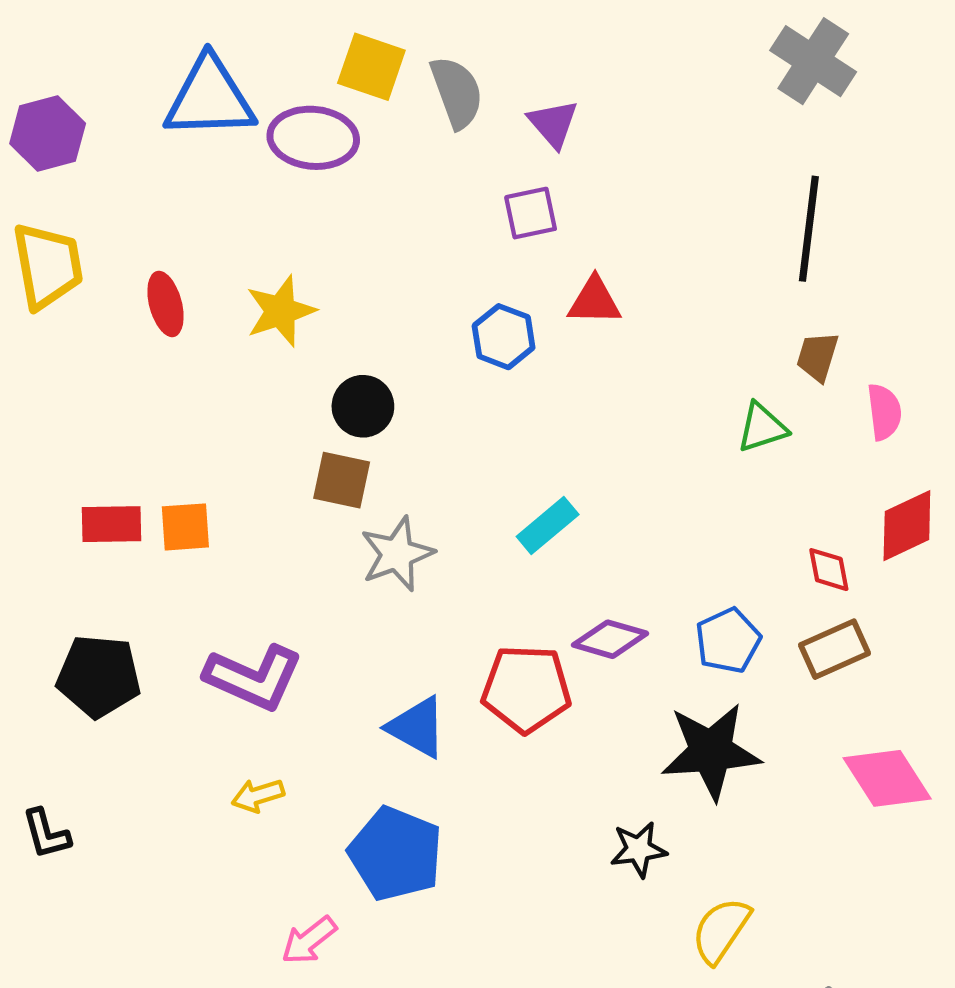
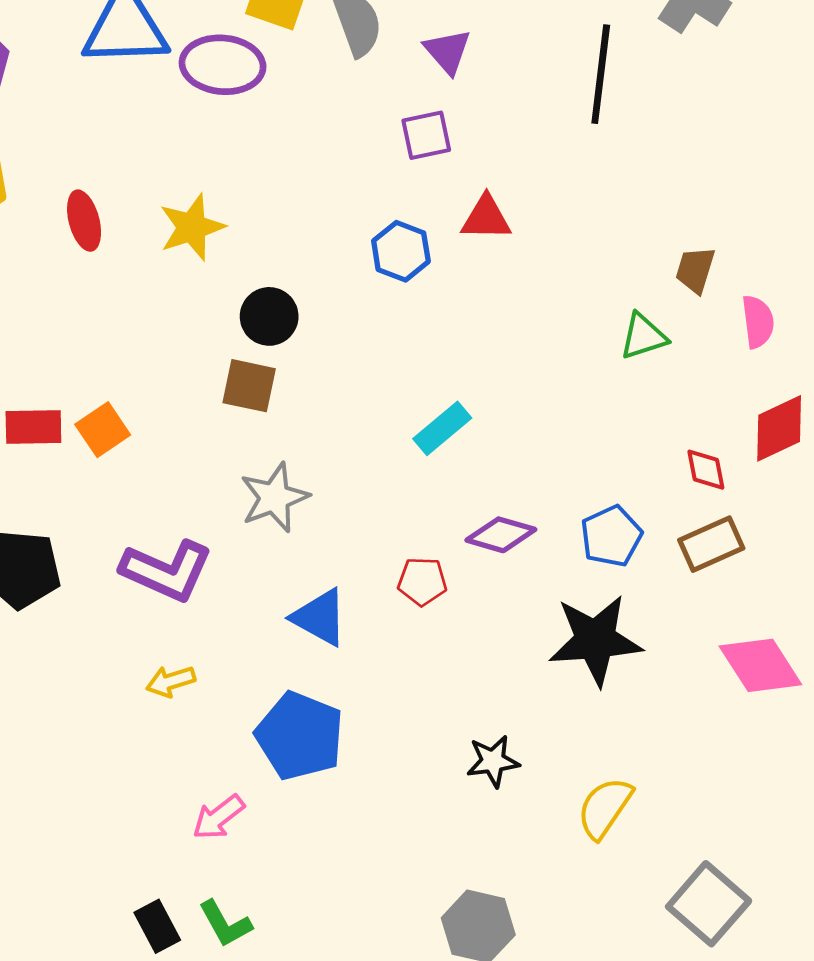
black line: (809, 229) -> (601, 74), moved
orange square: (185, 527) -> (103, 430), turned -30
gray star: (397, 554) -> (274, 498), moved
red pentagon: (526, 689) -> (422, 581), size x0.6
black star: (639, 849) -> (493, 761), moved

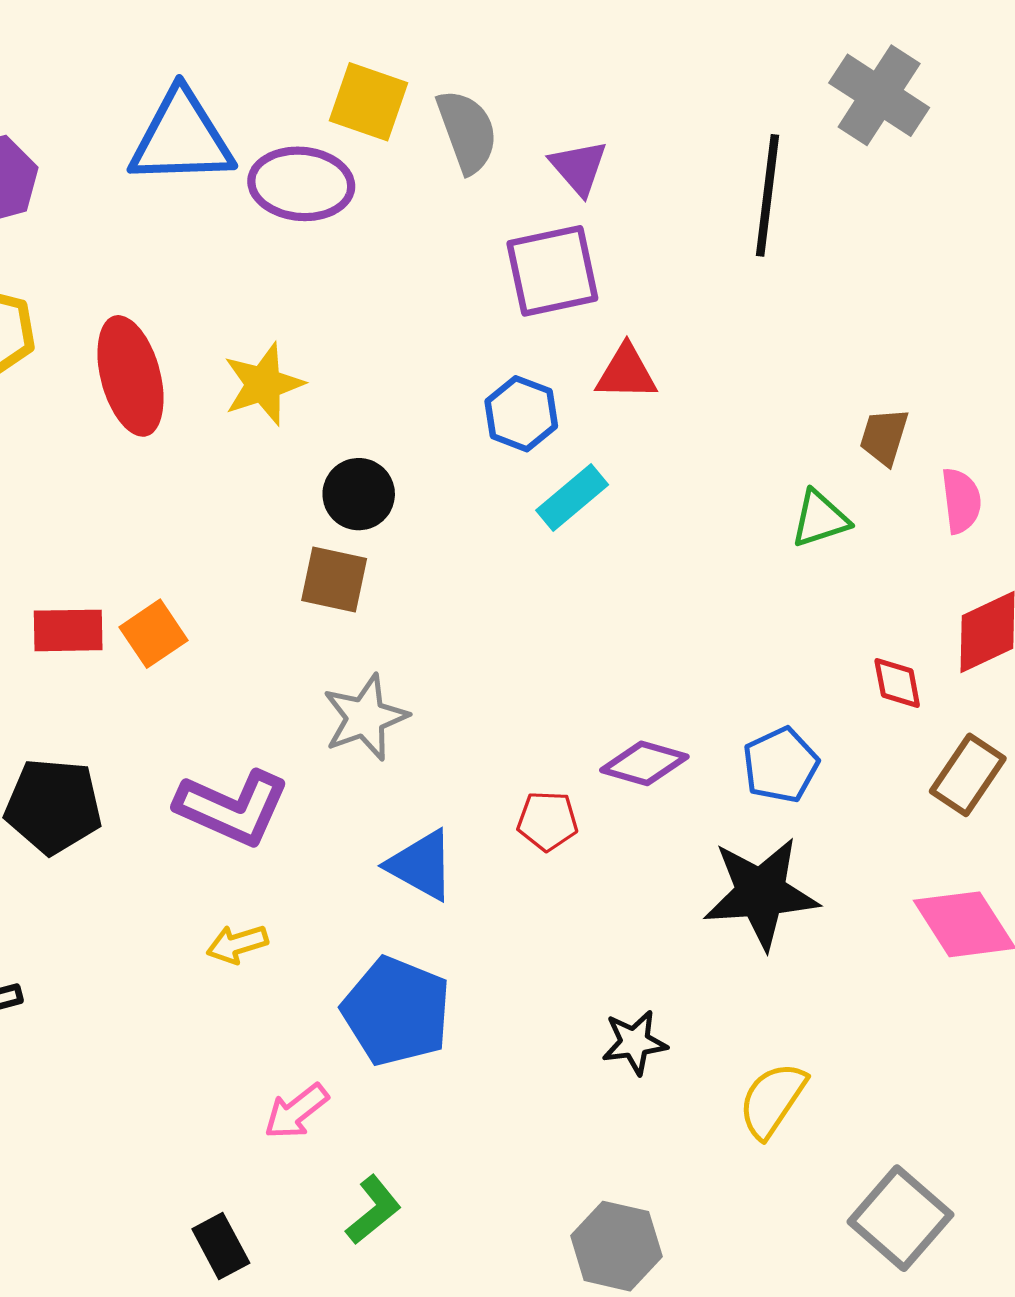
purple square: (426, 135) -> (552, 271), size x1.5
red ellipse: (84, 221) -> (131, 376), size x1.6
cyan rectangle: (442, 428) -> (572, 497), moved
brown rectangle: (711, 544) -> (968, 775), moved, turned -32
green L-shape: (225, 924) -> (373, 1210), moved, turned -100

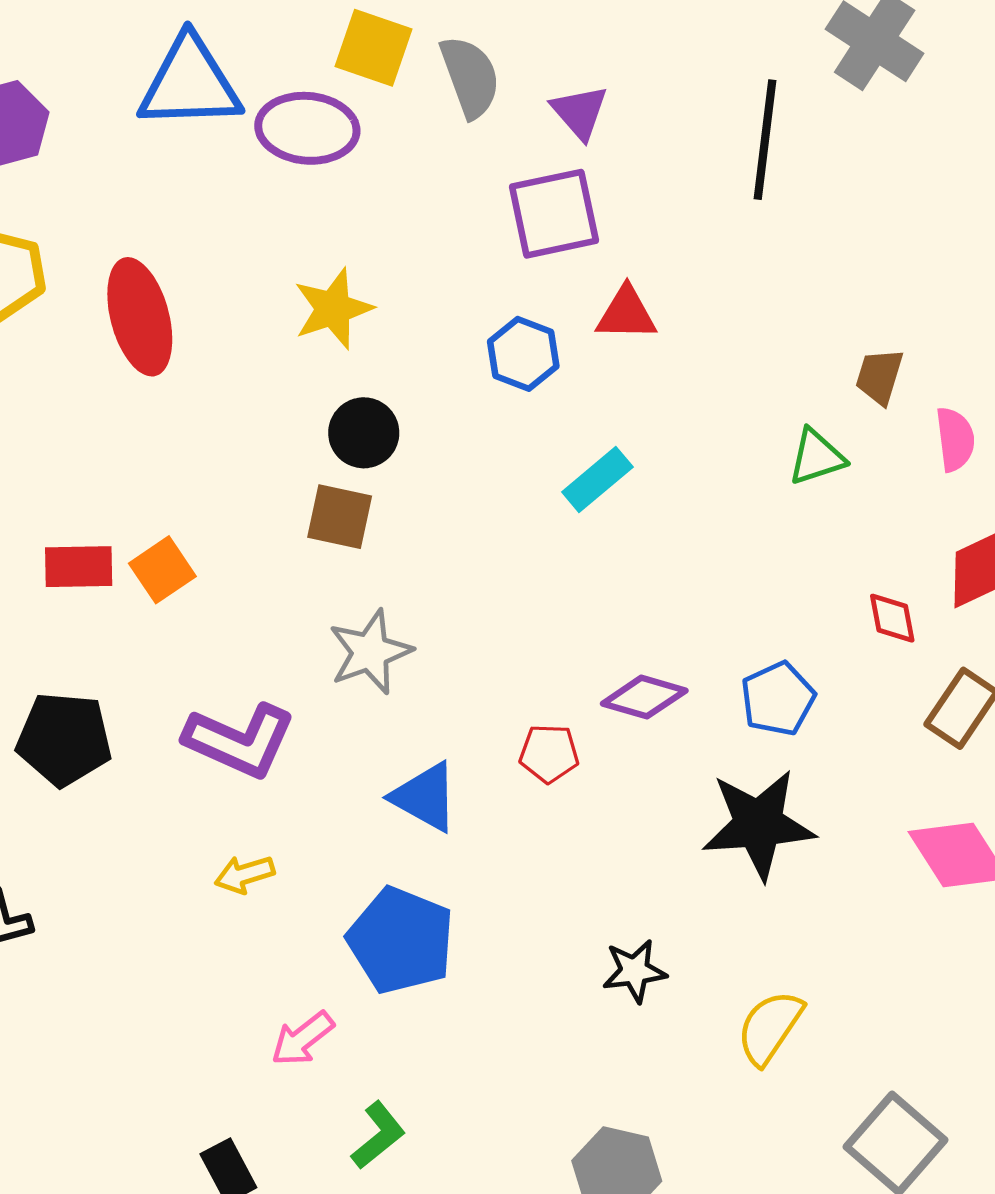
yellow star: (263, 384) -> (333, 309), moved
cyan rectangle: (572, 497) -> (597, 480), moved

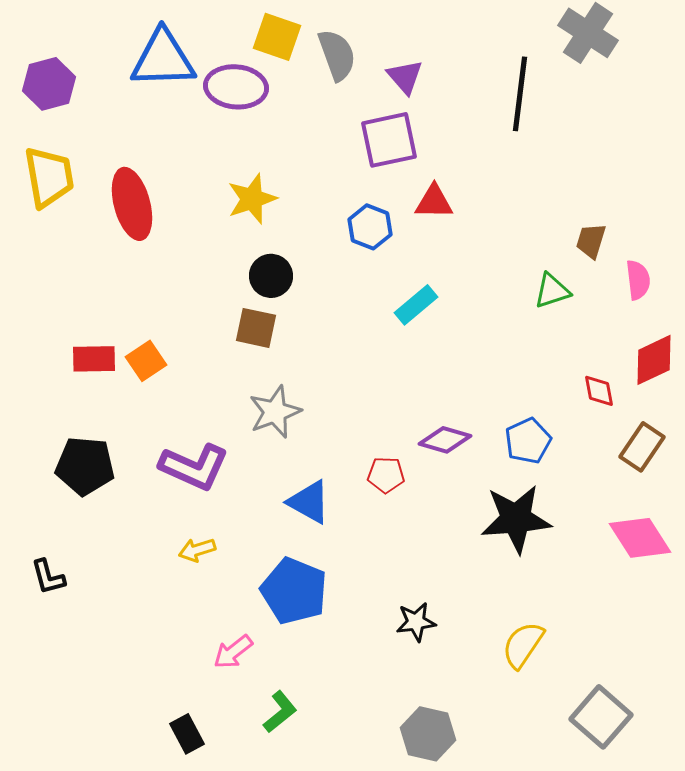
black star: (634, 971) -> (416, 622), moved

